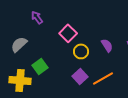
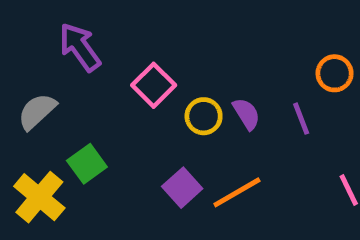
purple arrow: (37, 17) -> (80, 47), size x1.5
yellow circle: (81, 51) -> (204, 116), moved
yellow cross: (20, 80) -> (39, 197), turned 35

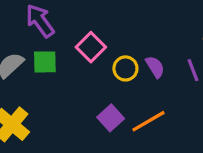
green square: (87, 164) -> (45, 62), moved, turned 35

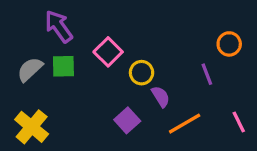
purple semicircle: (155, 67) -> (161, 97), moved
orange line: (148, 121) -> (185, 124), moved

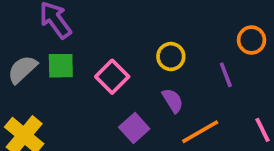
pink square: (108, 52) -> (112, 77), moved
yellow circle: (142, 73) -> (171, 57), moved

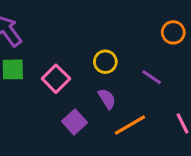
orange circle: (252, 40) -> (173, 32), moved
purple line: (226, 75) -> (152, 77), turned -35

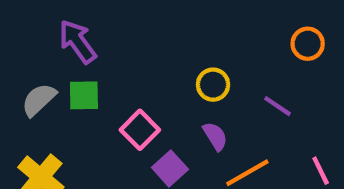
pink square: (56, 79) -> (140, 130), moved

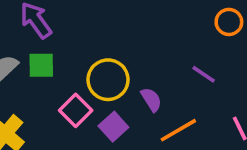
yellow circle: (213, 85) -> (108, 80), moved, size x1.5
pink square: (140, 130) -> (76, 110), moved

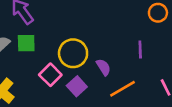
purple line: (204, 74) -> (140, 49), turned 54

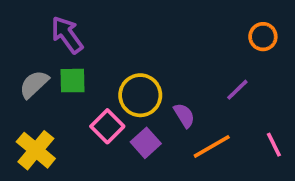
purple line: (140, 49) -> (237, 90), turned 48

